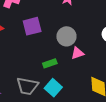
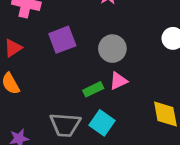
pink triangle: (77, 53) -> (118, 81), moved

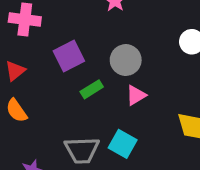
green rectangle: (93, 89) -> (92, 89), moved

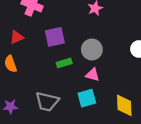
pink triangle: (136, 95) -> (93, 75), turned 32
cyan square: (123, 144) -> (87, 98), moved, turned 30

